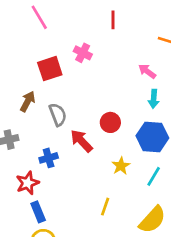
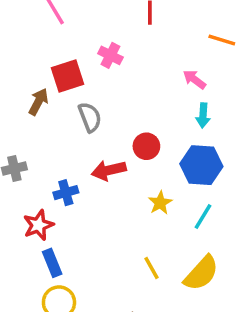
brown arrow: (28, 101) -> (38, 102), moved
gray semicircle: (58, 115) -> (90, 117), moved
red arrow: (81, 141) -> (109, 170), turned -60
yellow line: (105, 207) -> (152, 268), moved, turned -48

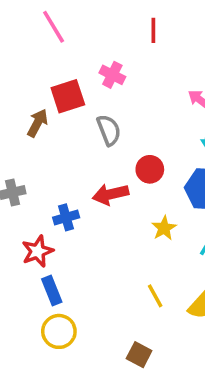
gray semicircle: (90, 117) -> (109, 130), moved

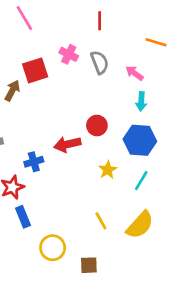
gray semicircle: (109, 130) -> (100, 62), moved
yellow circle: (59, 331) -> (53, 248), moved
brown square: (139, 355) -> (89, 265), turned -30

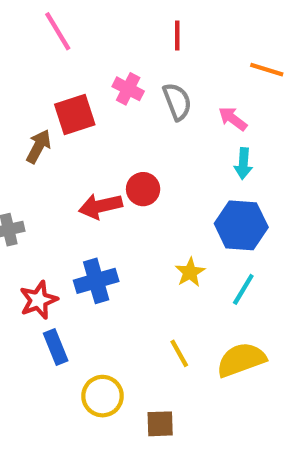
red circle: (97, 125) -> (143, 189), moved
red arrow: (67, 144) -> (100, 206), moved
blue cross: (34, 162) -> (96, 281), moved, size x1.4
yellow semicircle: (140, 225) -> (241, 360), turned -152

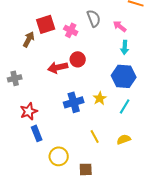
pink cross: (128, 89) -> (71, 30), moved
blue cross: (96, 281) -> (74, 102), moved
yellow semicircle: (241, 360) -> (124, 139), size x0.6

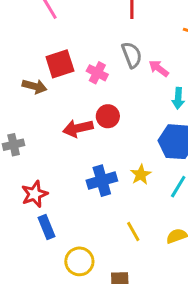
pink arrow: (120, 26) -> (159, 68), moved
brown arrow: (29, 39) -> (34, 86), turned 77

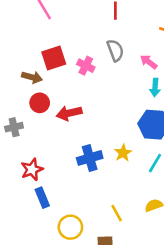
pink arrow: (159, 68) -> (149, 62), moved
red circle: (108, 116) -> (40, 103), moved
yellow line: (133, 231) -> (117, 213), moved

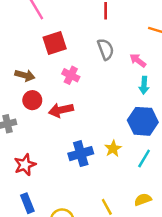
red square: (54, 58) -> (55, 43), moved
pink cross: (86, 66) -> (71, 75), moved
blue rectangle: (42, 198) -> (27, 203), moved

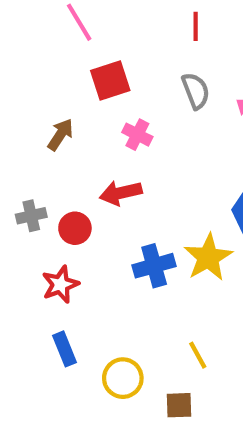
brown arrow: (25, 75) -> (60, 135), turned -72
red circle: (32, 100) -> (75, 228), moved
yellow star: (113, 149) -> (208, 257), size x1.6

